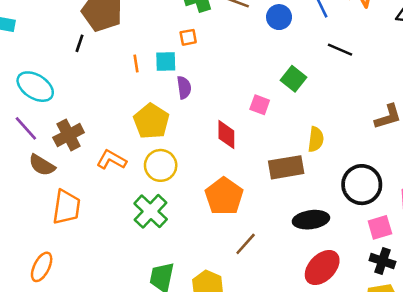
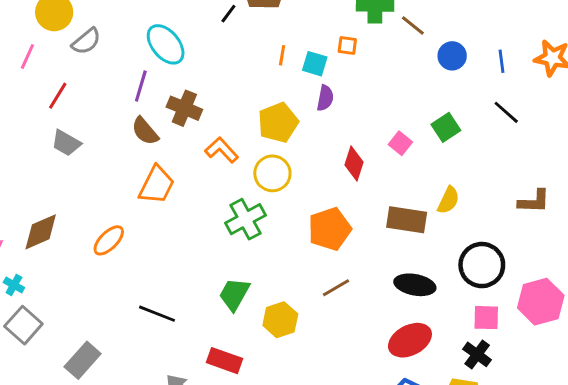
purple line: (26, 128) -> (141, 86), turned 40
brown cross: (69, 135) -> (184, 108), turned 32

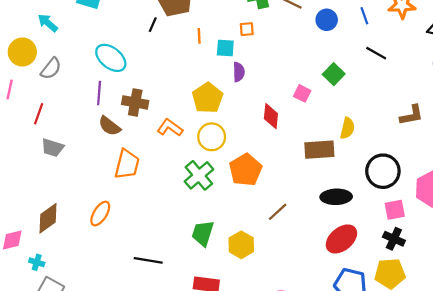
orange line: (282, 55) -> (199, 36), moved
orange pentagon: (330, 229) -> (246, 170), moved

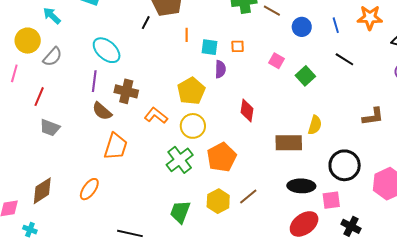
orange square: (247, 29) -> (238, 46), moved
pink square: (302, 93) -> (276, 61), moved
pink square: (395, 210) -> (331, 200), moved
yellow hexagon: (241, 245) -> (218, 201), moved

